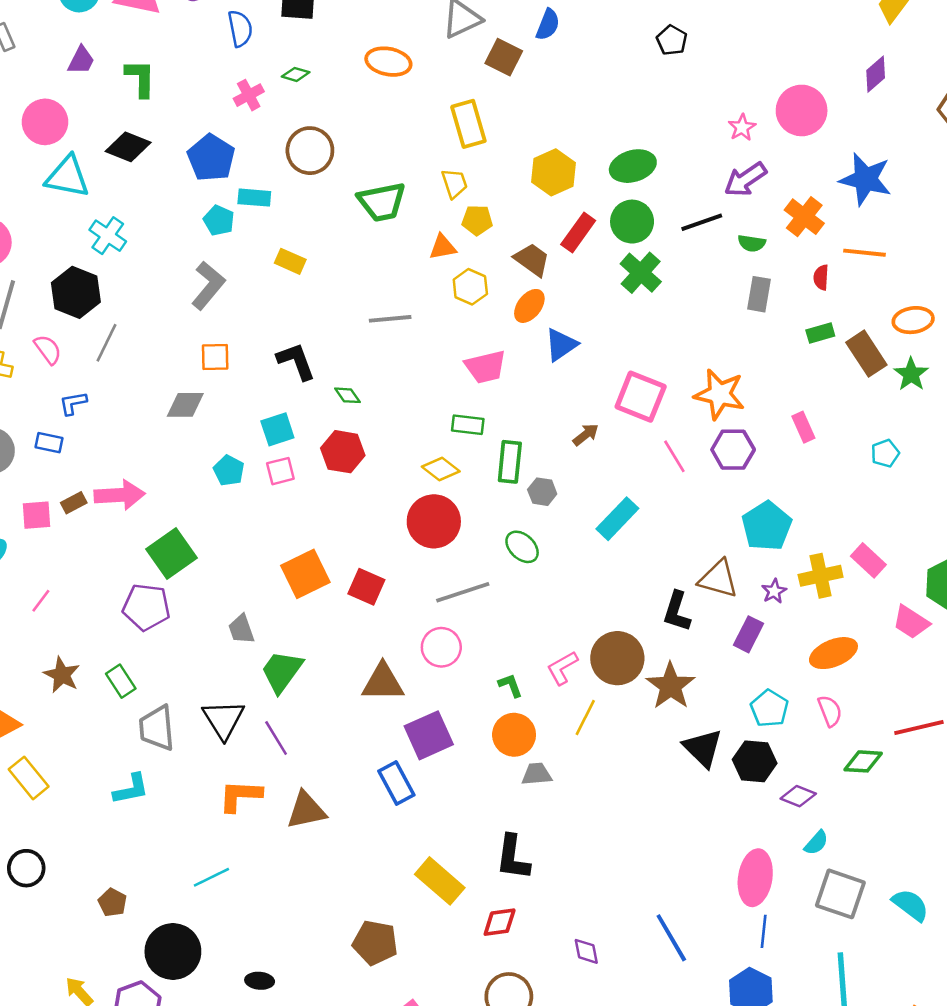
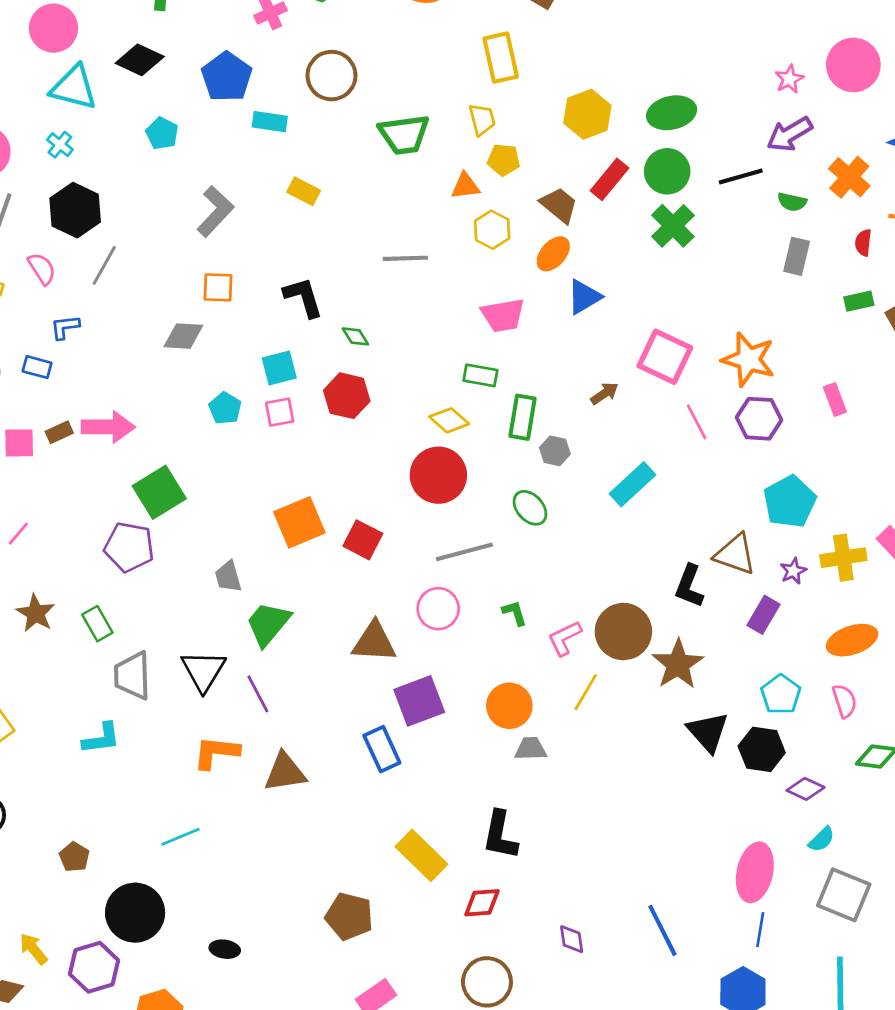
cyan pentagon: (219, 220) -> (162, 133), moved
cyan cross: (108, 236) -> (60, 145), moved, size x0.7
green L-shape: (510, 685) -> (515, 613), moved

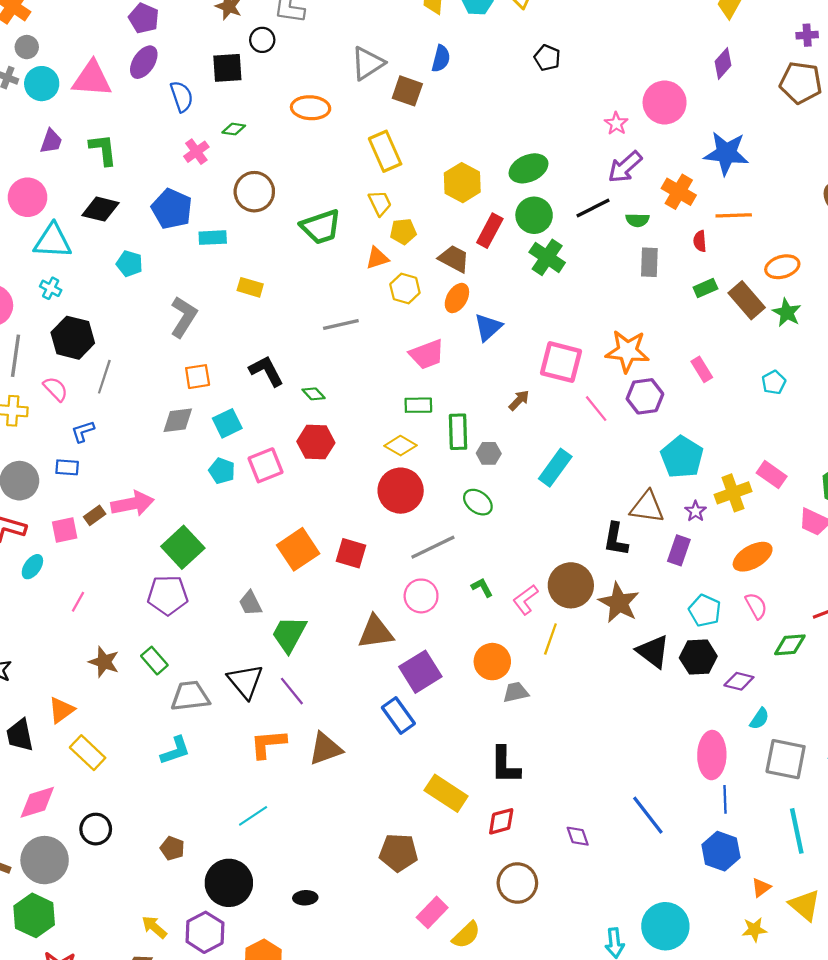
cyan square: (279, 368) -> (227, 423), moved
pink square: (280, 412) -> (265, 465), size x1.4
gray trapezoid: (132, 676) -> (190, 696), turned 96

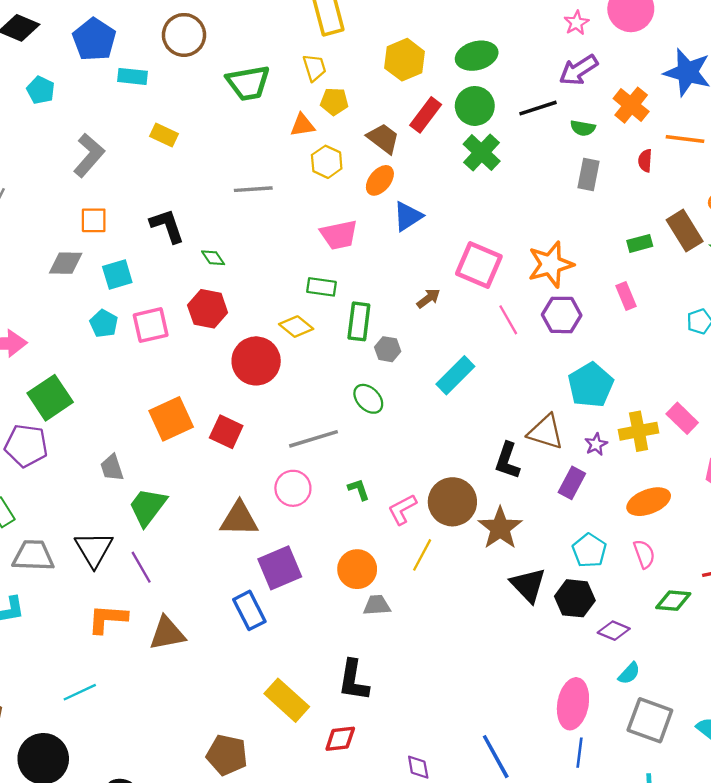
green rectangle: (705, 288) -> (640, 243), moved
orange star: (627, 351) -> (551, 264), turned -30
red circle: (401, 491) -> (256, 361), moved

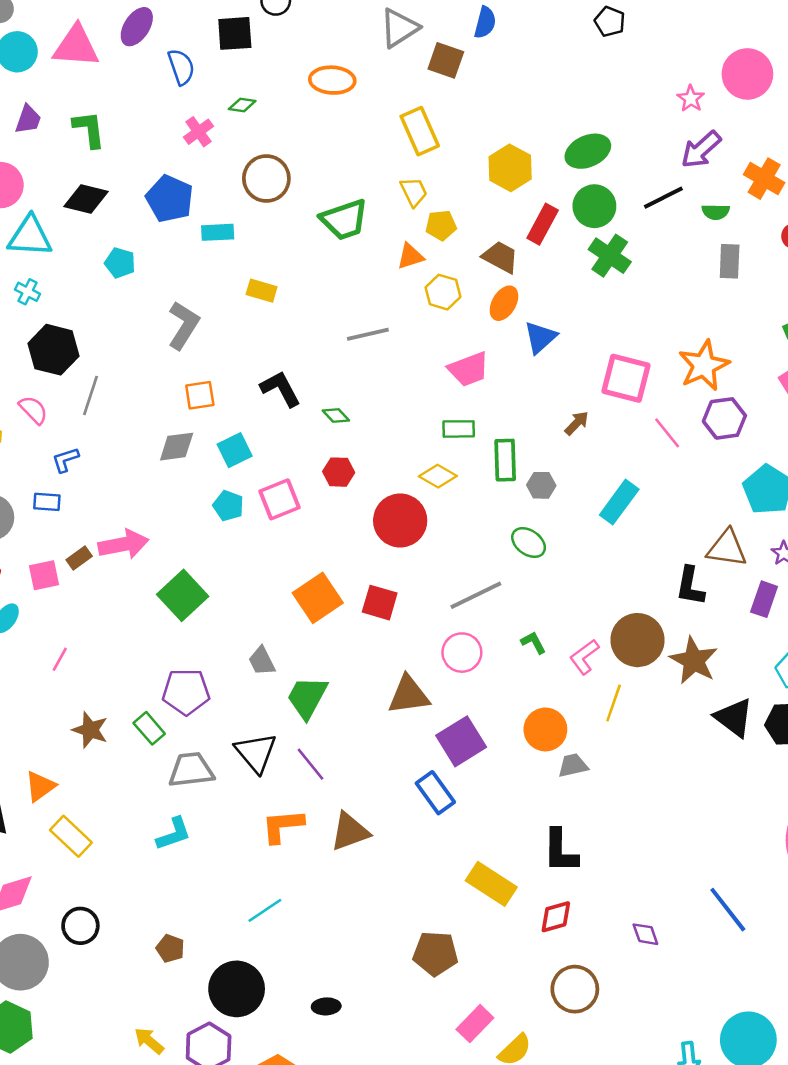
red hexagon: (208, 309) -> (339, 472), size x0.7
purple pentagon: (26, 446) -> (186, 692), moved

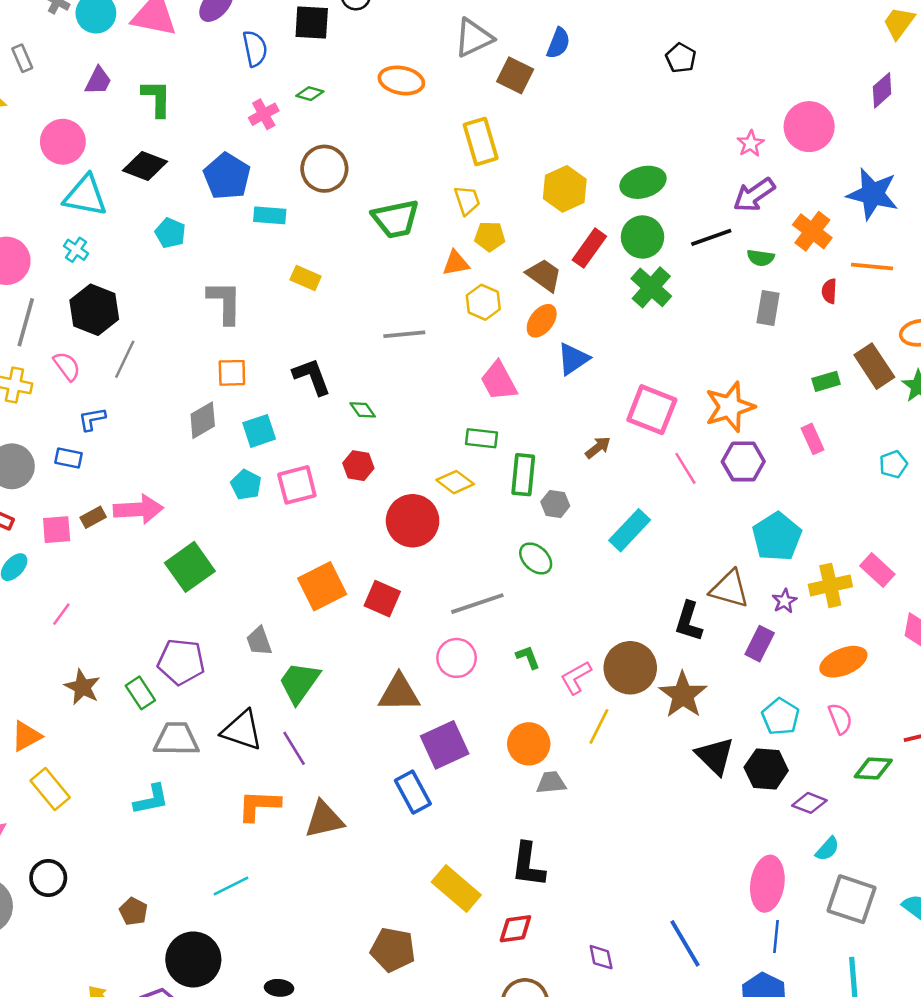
gray L-shape: (184, 325) -> (225, 302), turned -39
pink trapezoid: (469, 369) -> (499, 381), turned 75
gray diamond: (177, 447) -> (203, 420), turned -30
black triangle: (256, 753) -> (242, 730), turned -39

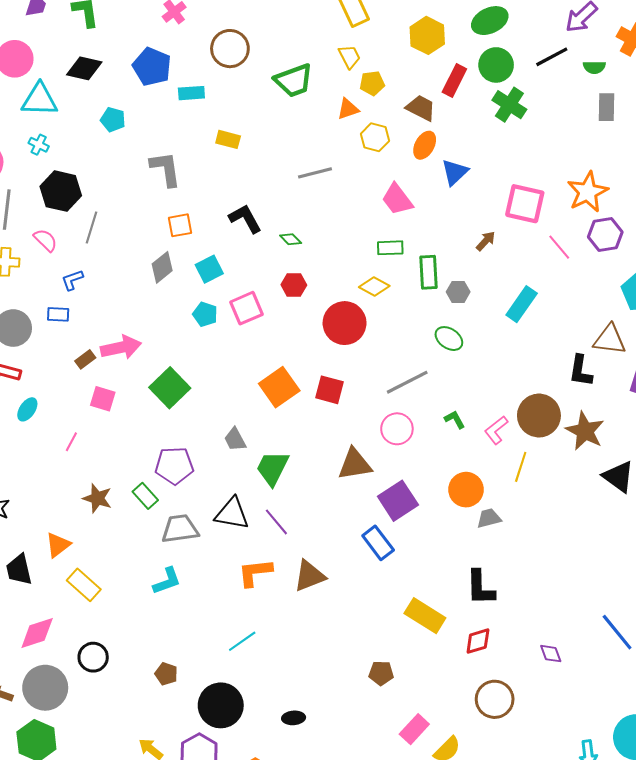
pink square: (57, 530) -> (103, 399), moved, turned 30
brown pentagon: (393, 950) -> (381, 673), size x0.7

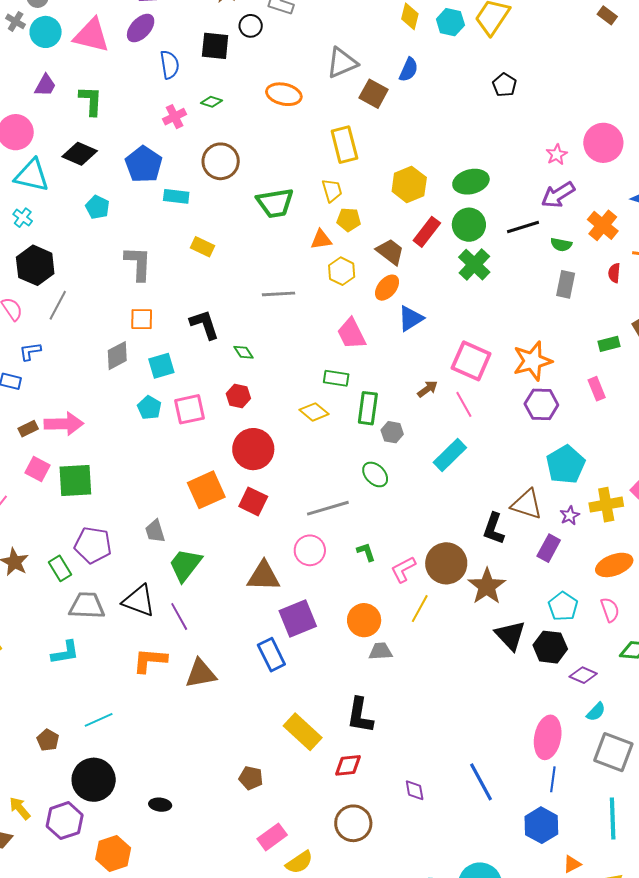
pink line: (559, 247) -> (464, 404), moved
red circle: (345, 323) -> (253, 449), moved
green square: (170, 388) -> (75, 481), moved, turned 30
cyan line: (242, 641) -> (99, 720), moved

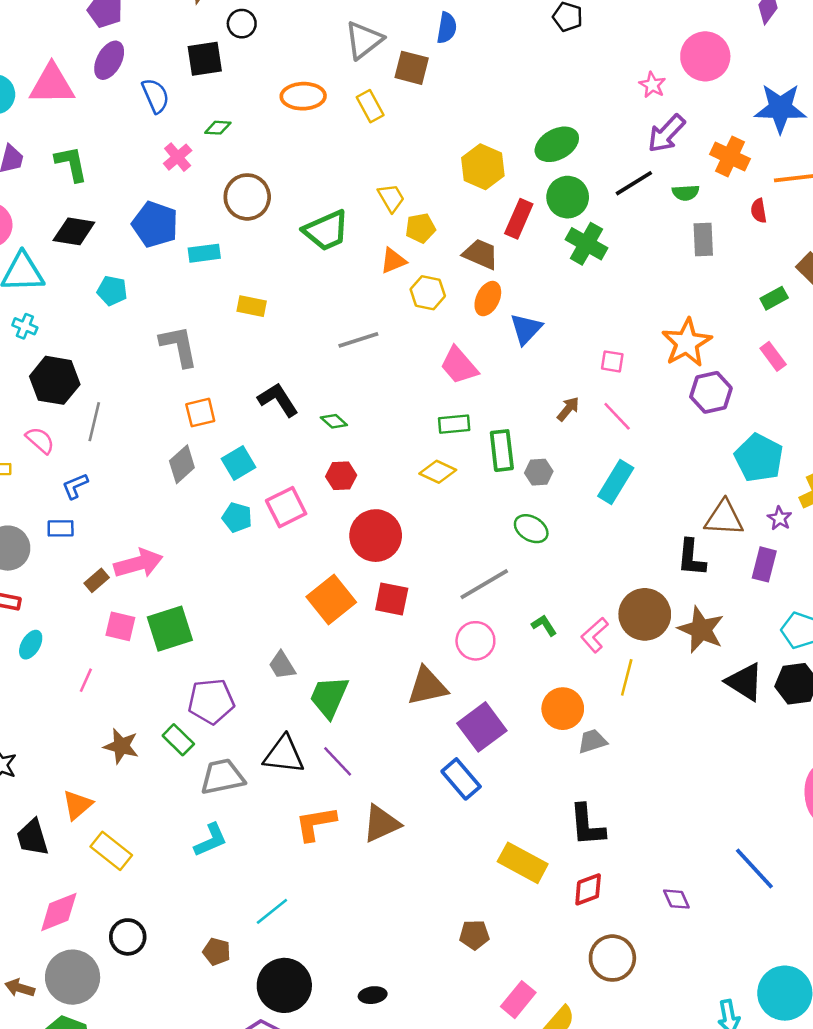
yellow rectangle: (344, 145) -> (370, 106), moved, size x0.7
pink square: (471, 361) -> (612, 361), size x0.5

